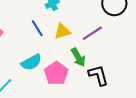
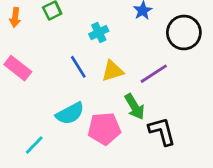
pink pentagon: (56, 73) -> (104, 129), turned 30

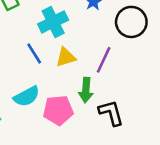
cyan cross: (99, 32) -> (53, 22), size x1.6
purple line: (154, 74) -> (104, 60), turned -32
green arrow: (134, 107) -> (86, 90), turned 35

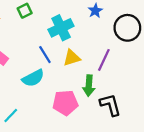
cyan semicircle: (27, 96) -> (33, 78), moved

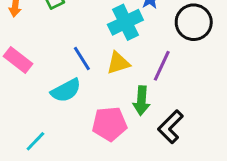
cyan cross: (61, 28) -> (125, 22), moved
black L-shape: (110, 105) -> (170, 127), turned -120

